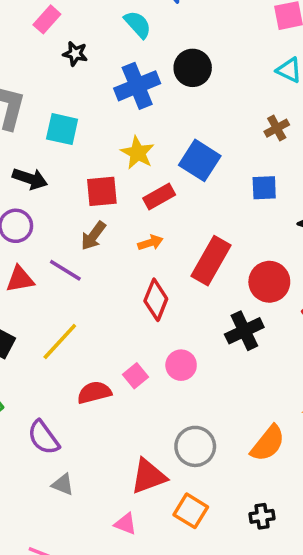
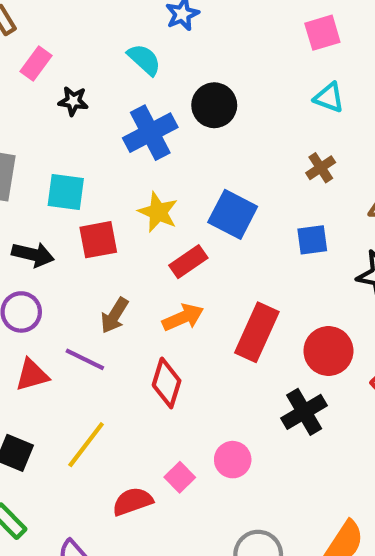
red square: (102, 191) -> (98, 240), moved
orange arrow: (150, 243) -> (183, 317), size x1.4
red diamond: (156, 300) -> (167, 383), moved

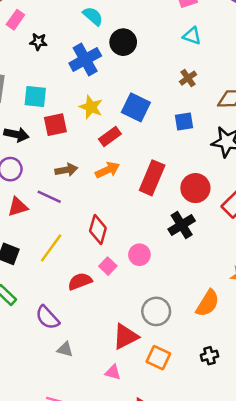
cyan semicircle: (144, 60) -> (93, 16), moved
brown arrow: (114, 315) -> (66, 170), turned -130
red diamond: (167, 383) -> (98, 230), moved

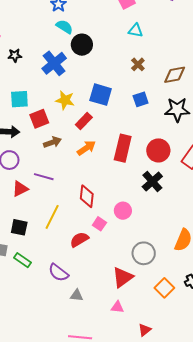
cyan semicircle: (93, 16) -> (64, 27), moved
brown arrow: (66, 170) -> (52, 142), moved
orange square: (158, 358) -> (164, 288), moved, turned 30

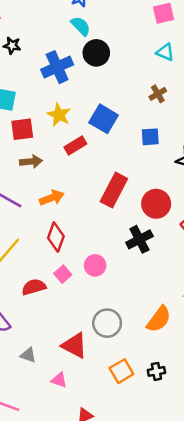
orange arrow: (86, 148) -> (52, 198), moved
red triangle: (123, 277) -> (74, 346), turned 50
gray triangle: (77, 295) -> (28, 355), moved

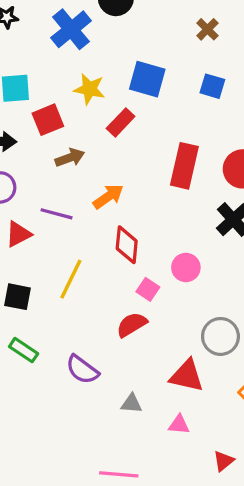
blue square: (150, 137) -> (212, 86), turned 36
red semicircle: (34, 287) -> (132, 325), moved

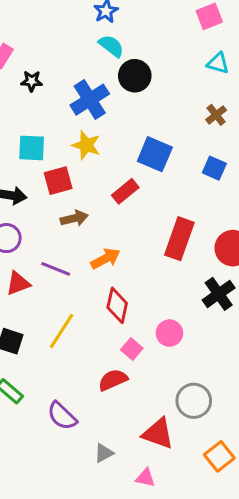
yellow star: (89, 89) -> (86, 145), moved
gray triangle: (132, 404) -> (104, 453), turned -40

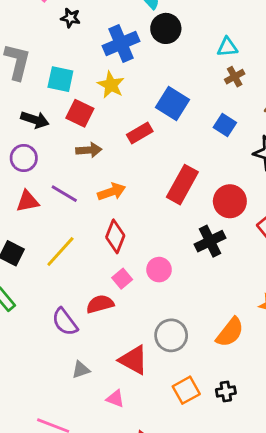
cyan triangle: (218, 63) -> (227, 47), moved, turned -30
red square: (58, 181) -> (80, 113), turned 32
purple semicircle: (62, 416) -> (65, 322), moved

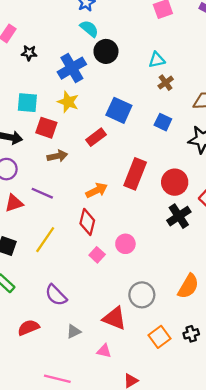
orange arrow: (112, 192) -> (97, 190), moved
black cross: (210, 241) -> (179, 216), moved
red semicircle: (100, 304) -> (28, 328), moved

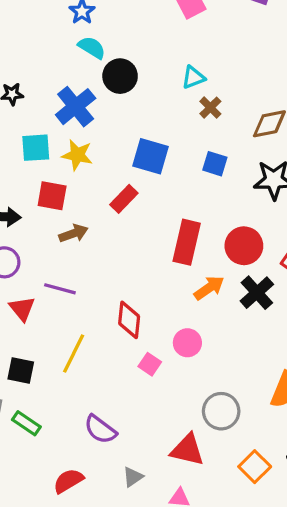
cyan square: (27, 103) -> (36, 148), moved
orange arrow: (97, 190) -> (209, 288), moved
red triangle: (14, 203) -> (22, 309), turned -42

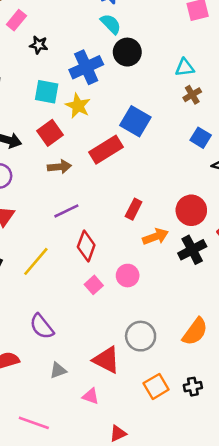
blue square: (215, 164) -> (201, 138), moved
red square: (52, 196) -> (50, 133), turned 30
red rectangle: (124, 199) -> (106, 150), size x1.4
red rectangle: (187, 242) -> (134, 209), moved, size x0.6
purple line: (60, 289) -> (66, 211), moved, turned -55

